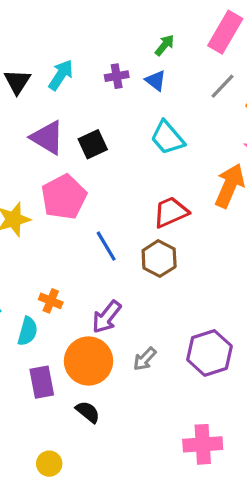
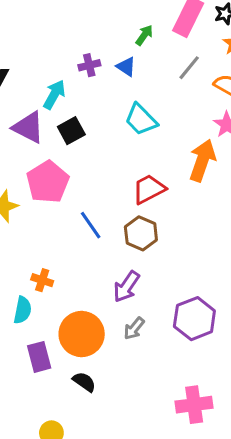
green arrow: (165, 45) -> (144, 35), moved
cyan arrow: (61, 75) -> (54, 95), moved
purple arrow: (107, 317) -> (127, 287), moved

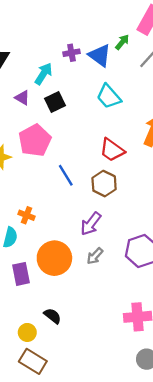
green arrow: (144, 35) -> (122, 42), moved
blue triangle: (126, 67) -> (100, 55), size x1.5
purple triangle: (28, 127) -> (22, 98), size x0.6
red trapezoid: (149, 189) -> (112, 150), turned -120
black semicircle: (84, 382) -> (53, 316), moved

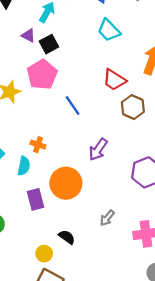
black square: (55, 102) -> (49, 44), moved
brown hexagon: (104, 184) -> (133, 107), moved
gray arrow: (95, 256) -> (107, 218), moved

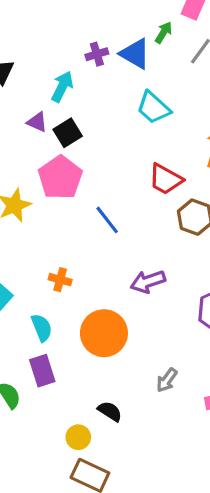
purple arrow: (98, 149) -> (148, 282), turned 40
cyan semicircle: (24, 166) -> (42, 328), moved, turned -30
purple rectangle: (36, 199) -> (42, 371), moved

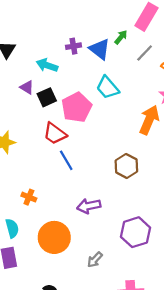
cyan arrow: (62, 87) -> (47, 65), turned -105
pink pentagon: (60, 177) -> (77, 107), moved
red trapezoid: (166, 179) -> (55, 134), moved
gray arrow: (167, 380) -> (95, 260), moved

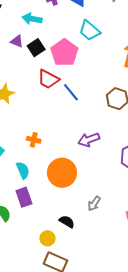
blue line: (66, 160) -> (71, 92), moved
gray arrow: (95, 260) -> (94, 204), moved

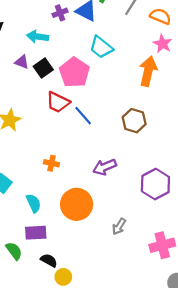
orange cross: (34, 140) -> (51, 163), moved
purple rectangle: (24, 197) -> (36, 233), turned -72
gray arrow: (94, 204) -> (119, 226), moved
black semicircle: (67, 222) -> (49, 260), moved

